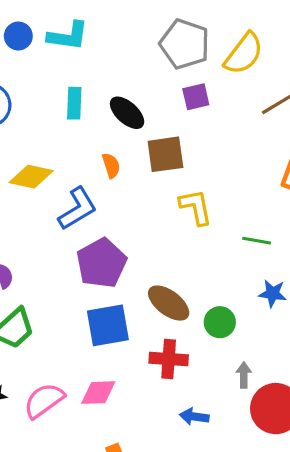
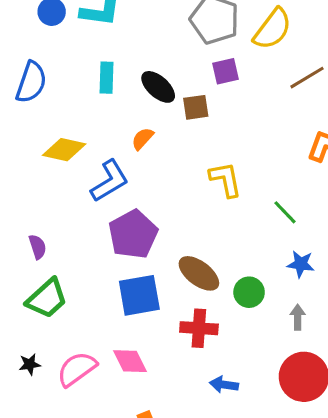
brown square: (165, 154) -> (196, 107), moved, size x0.7
orange semicircle: (111, 166) -> (142, 139), turned -120
green line: (257, 241) -> (285, 212), turned 36
gray arrow: (244, 375) -> (298, 317), moved
pink diamond: (98, 393) -> (130, 361), turned 66

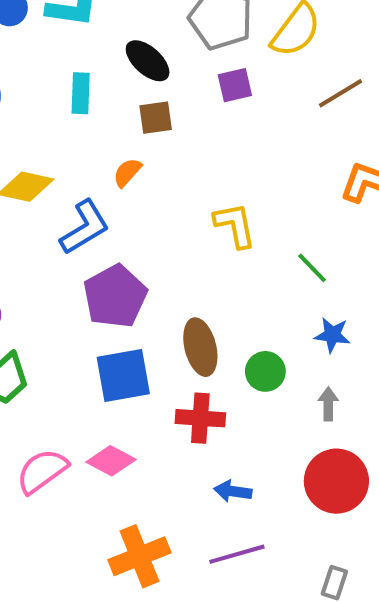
black ellipse: (158, 87) -> (148, 61), moved
brown square: (196, 107) -> (156, 118), moved
brown ellipse: (199, 273) -> (200, 347), turned 39
pink diamond: (130, 361) -> (111, 461), turned -36

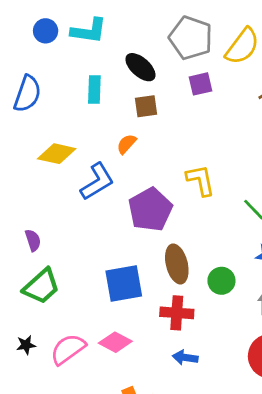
purple pentagon: (115, 296) -> (150, 210), moved
blue arrow: (233, 491) -> (185, 358), moved

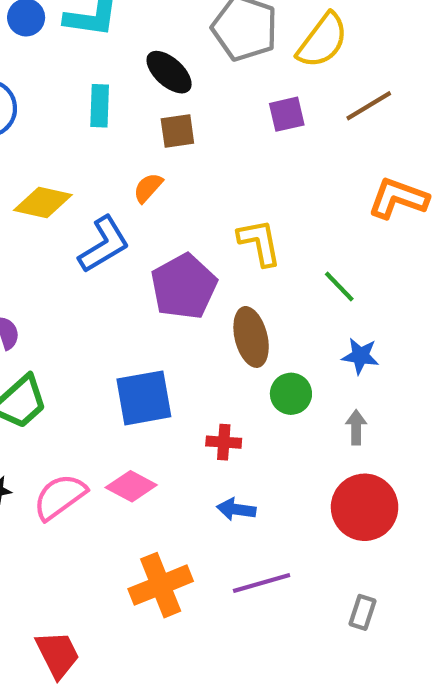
purple square: (201, 84) -> (287, 114), moved
brown ellipse: (177, 264) -> (251, 337), moved
red cross: (177, 313) -> (224, 442), size x0.7

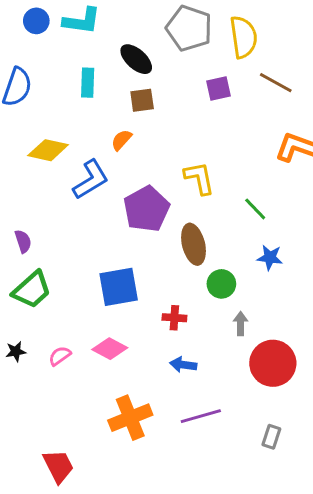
yellow semicircle: (323, 41) -> (243, 37), turned -45
brown line: (369, 106) -> (276, 83), turned 60
gray arrow: (356, 427) -> (241, 324), moved
pink semicircle: (60, 497) -> (60, 356), size x0.6

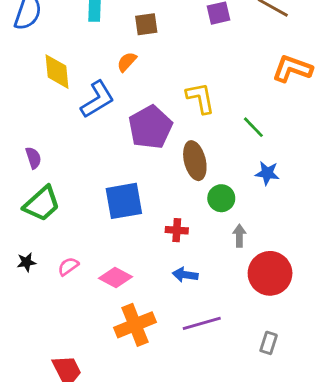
yellow diamond: (48, 150) -> (57, 72), turned 72
pink diamond: (110, 349) -> (116, 278), moved

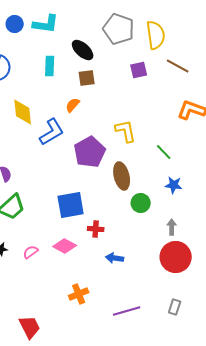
red cross: (177, 230) -> (96, 229), moved
gray arrow: (239, 236) -> (172, 227), moved
pink diamond: (116, 278) -> (65, 246), moved
purple line: (202, 323) -> (127, 311), moved
orange cross: (135, 325) -> (79, 294), size x0.7

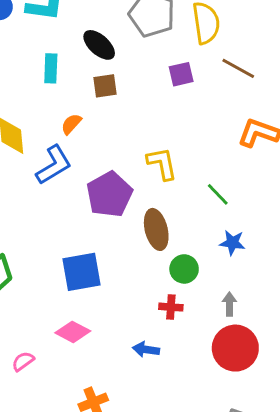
orange semicircle: (73, 105) -> (71, 124), moved
red cross: (96, 229) -> (171, 307), moved
pink semicircle: (31, 252) -> (23, 361), moved

